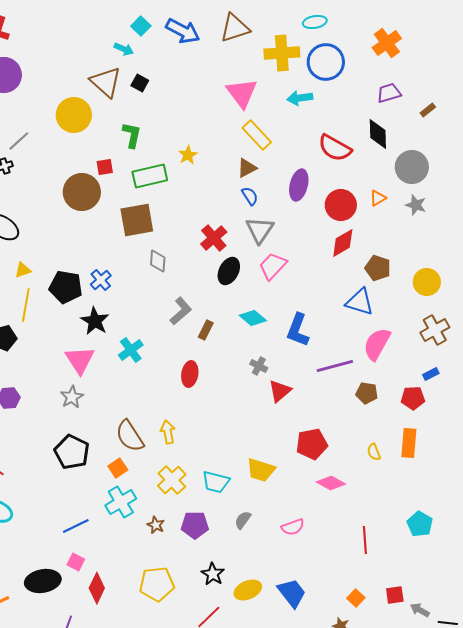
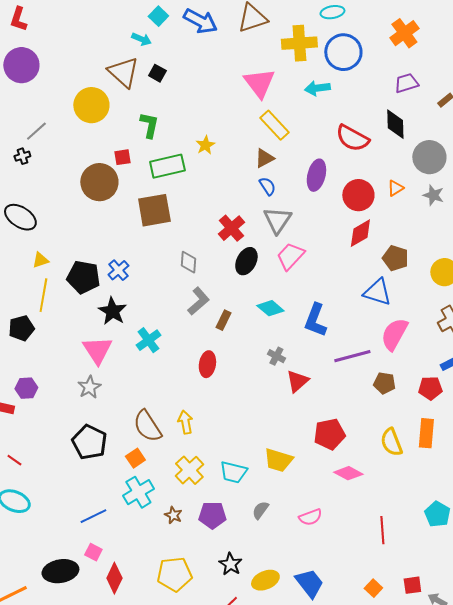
gray diamond: (158, 261) -> (188, 262), moved
yellow semicircle: (374, 452) -> (391, 442), size x1.6

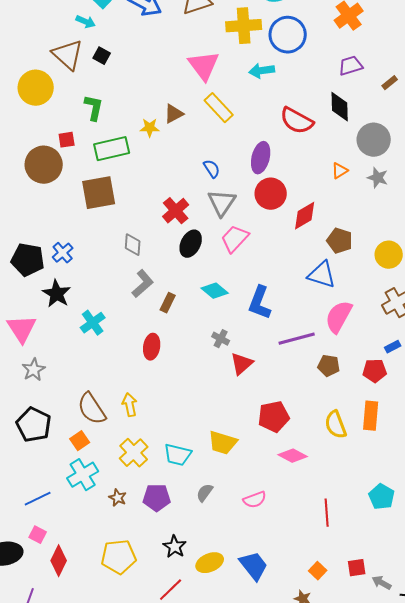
yellow star: (205, 145) -> (150, 128), turned 30
brown triangle: (264, 158) -> (174, 114), moved
red circle: (358, 195) -> (271, 194), moved
pink triangle: (97, 350) -> (22, 329), moved

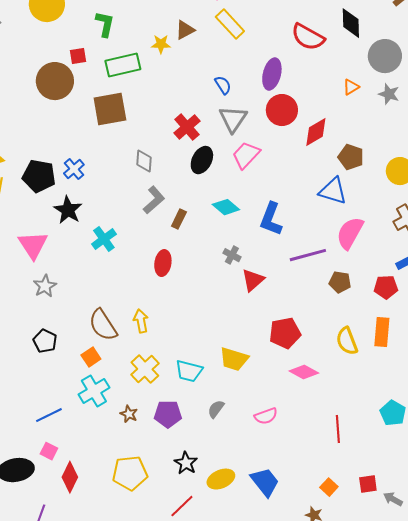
black pentagon: (34, 425) -> (45, 341), size x0.7

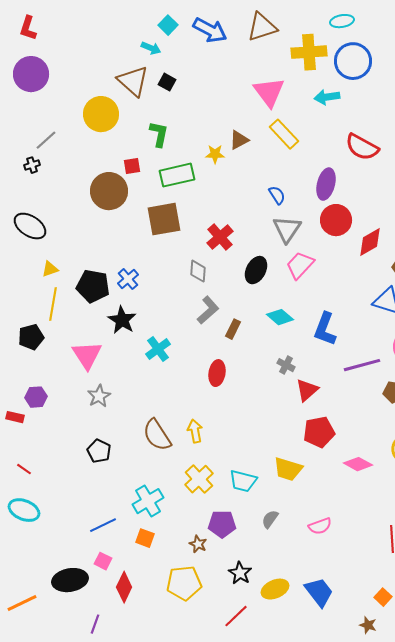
red cross: (187, 127) -> (220, 237), moved
red pentagon: (285, 333) -> (319, 432), moved
orange square: (91, 357) -> (145, 538), moved, turned -36
pink diamond: (304, 372) -> (358, 464), moved
brown star: (129, 414) -> (198, 544), moved

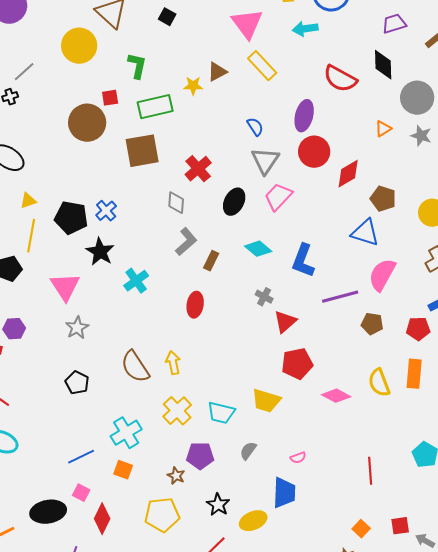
black square: (167, 82) -> (167, 17), moved
pink semicircle: (320, 526) -> (298, 458), size x0.7
blue trapezoid: (319, 592) -> (284, 493), moved, turned 40

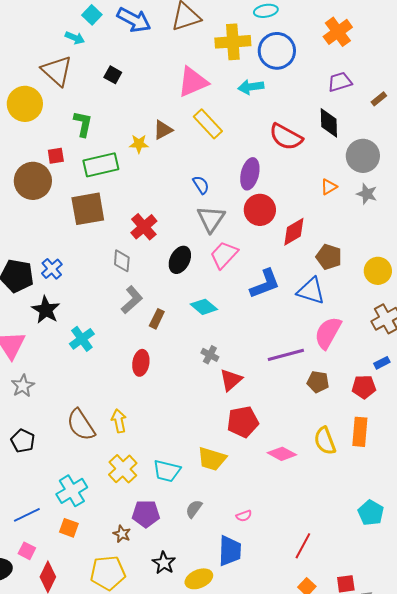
pink triangle: (247, 24) -> (193, 82), turned 44
blue L-shape: (303, 261) -> (265, 284), moved, turned -132
red line: (370, 471) -> (303, 546), moved, turned 32

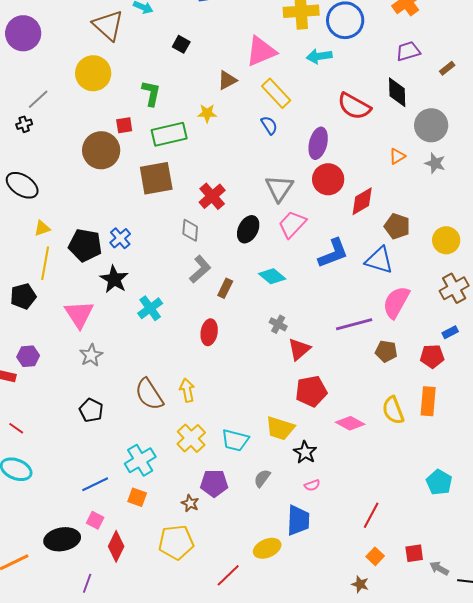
brown triangle: (57, 71) -> (108, 25), moved
brown triangle: (163, 130) -> (227, 80), moved
blue semicircle: (201, 185) -> (269, 125), moved
black star: (164, 563) -> (305, 452), moved

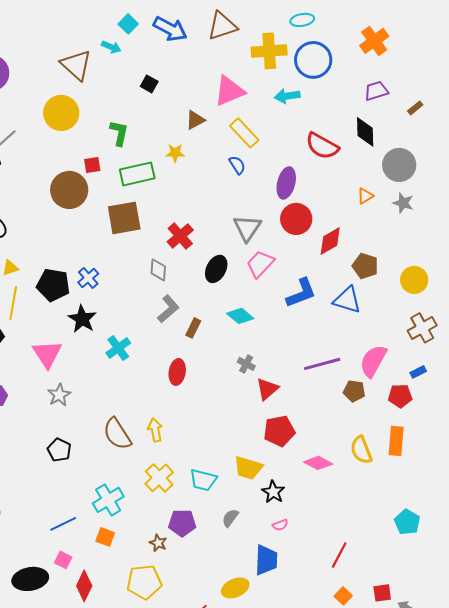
pink semicircle: (396, 302) -> (373, 361), moved

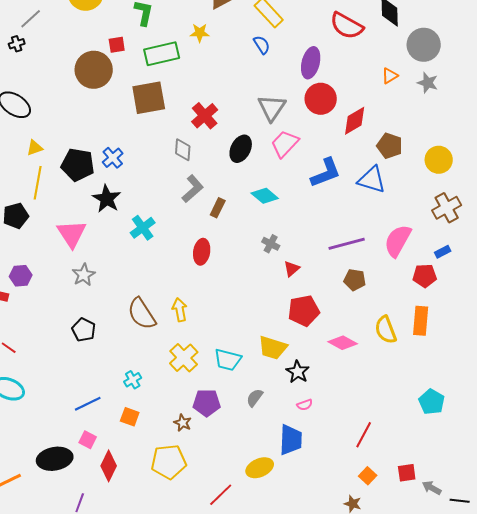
red triangle: (267, 389) -> (292, 269), size x0.7
brown pentagon: (354, 391) -> (355, 280), moved
cyan cross: (108, 500) -> (133, 380), size x0.6

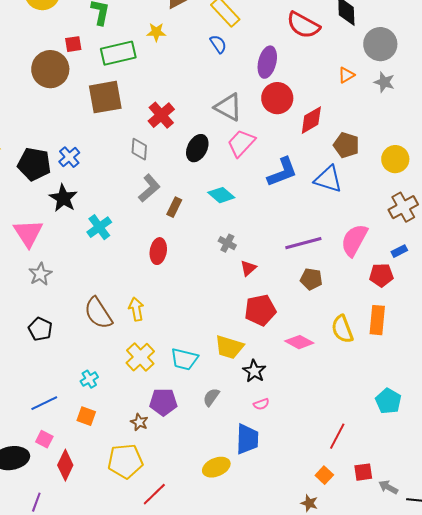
gray triangle: (272, 108) -> (228, 107), turned -36
red line: (364, 435) -> (337, 436), moved
red line: (221, 495) -> (154, 494), moved

